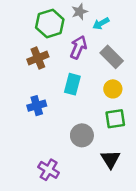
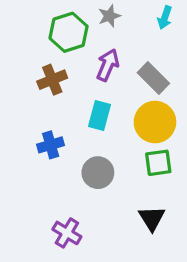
cyan arrow: (101, 24) -> (165, 18), moved, turned -42
yellow circle: (113, 89) -> (155, 122), size x1.6
gray circle: (82, 135) -> (98, 173), moved

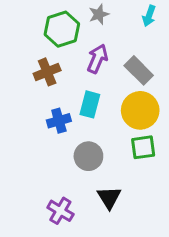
blue cross: (51, 145) -> (59, 121), moved
black triangle: (152, 218) -> (109, 198), moved

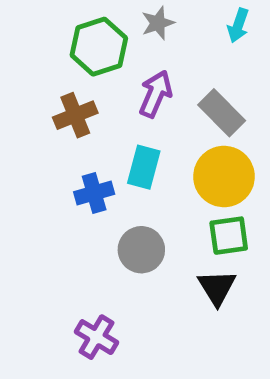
black triangle: (109, 198) -> (217, 287), moved

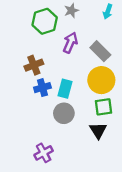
brown cross: (75, 115) -> (34, 65), moved
cyan rectangle: (144, 167) -> (65, 89), moved
purple cross: (96, 337) -> (44, 153), turned 30

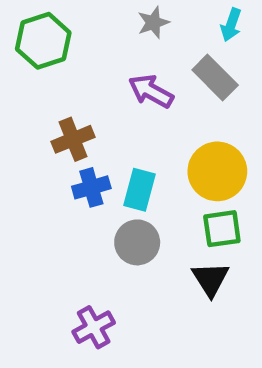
green hexagon: (45, 21) -> (43, 41), moved
purple arrow: (70, 43) -> (151, 91), turned -84
gray rectangle: (100, 51) -> (215, 77), moved

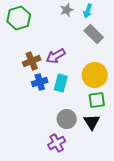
cyan arrow: (231, 25) -> (88, 11), moved
purple arrow: (151, 91) -> (56, 56), moved, turned -60
gray circle: (137, 242) -> (67, 119), moved
purple cross: (94, 327) -> (57, 143), moved

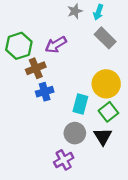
green hexagon: (19, 18) -> (19, 46), moved
purple arrow: (56, 56) -> (56, 45), moved
cyan rectangle: (61, 83) -> (80, 104), moved
green square: (97, 100) -> (108, 112), turned -30

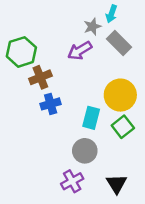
gray star: (75, 11) -> (92, 27), moved
purple arrow: (56, 45) -> (80, 51), moved
black triangle: (103, 136) -> (116, 184), moved

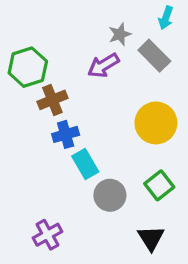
cyan arrow: (111, 14) -> (166, 18), moved
cyan rectangle: (91, 118) -> (85, 164), moved, turned -45
green square: (123, 127) -> (159, 185), moved
purple cross: (72, 181) -> (47, 235), moved

